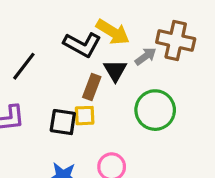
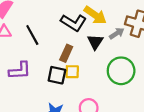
black line: (24, 66) -> (32, 35), turned -70
brown rectangle: (92, 87) -> (66, 53), moved

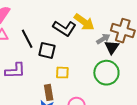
black triangle: (95, 42) -> (112, 47), moved
brown rectangle: (66, 53) -> (49, 92), moved, turned -35
black square: (57, 75) -> (47, 50), moved

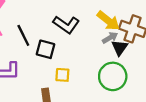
yellow arrow: (84, 22) -> (108, 21), moved

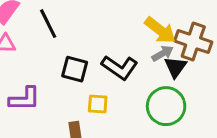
black L-shape: (66, 25) -> (120, 67), moved
black line: (23, 35) -> (48, 24), moved

